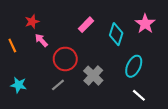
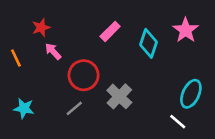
cyan ellipse: (134, 66) -> (191, 94), moved

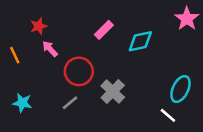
pink star: (186, 30) -> (187, 19), moved
cyan diamond: (148, 43) -> (140, 41), turned 60

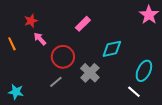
cyan diamond: (140, 41) -> (112, 49), moved
cyan star: (22, 103) -> (16, 92), moved

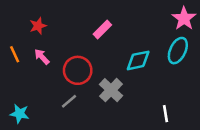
pink arrow: (40, 39) -> (42, 57), moved
cyan ellipse: (144, 71) -> (178, 51), moved
white line: (134, 92) -> (165, 114), turned 40

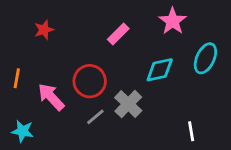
pink star: (184, 18) -> (173, 21), moved
orange line: (15, 54) -> (17, 78), moved, turned 35
pink arrow: (42, 57) -> (51, 97), moved, size x1.5
gray line: (69, 101) -> (95, 117), moved

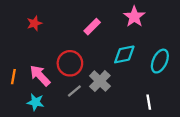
cyan ellipse: (205, 58) -> (160, 61), moved
orange line: (17, 78) -> (13, 77), moved
cyan star: (23, 131) -> (36, 102), moved

